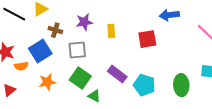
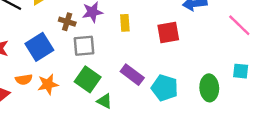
brown cross: (55, 30) -> (67, 22), moved
orange semicircle: (21, 66) -> (24, 79), moved

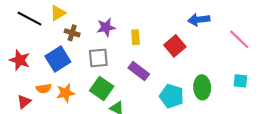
brown cross: (67, 22) -> (72, 33), moved
red square: (168, 33) -> (175, 46), turned -30
purple rectangle: (132, 75) -> (139, 71), moved
green ellipse: (209, 88) -> (202, 87), moved

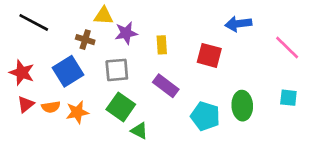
yellow triangle: (58, 13) -> (104, 16), moved, turned 35
red square: (175, 46) -> (209, 55), turned -35
red triangle: (24, 102) -> (26, 104), moved

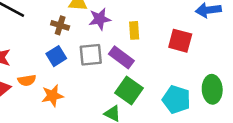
blue square: (68, 71) -> (56, 56), moved, size x0.7
purple rectangle: (166, 86) -> (121, 57), moved
orange semicircle: (51, 107) -> (27, 80), moved
green square: (121, 107) -> (129, 91), moved

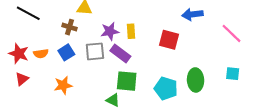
purple star: (100, 19) -> (110, 31), moved
orange semicircle: (27, 80) -> (41, 54), moved
green square: (129, 91) -> (127, 81), turned -30

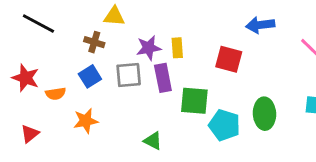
orange semicircle: (41, 54) -> (56, 94), moved
purple rectangle: (120, 54) -> (163, 78), turned 42
red triangle: (22, 79) -> (30, 134), moved
green square: (127, 81) -> (194, 101), moved

